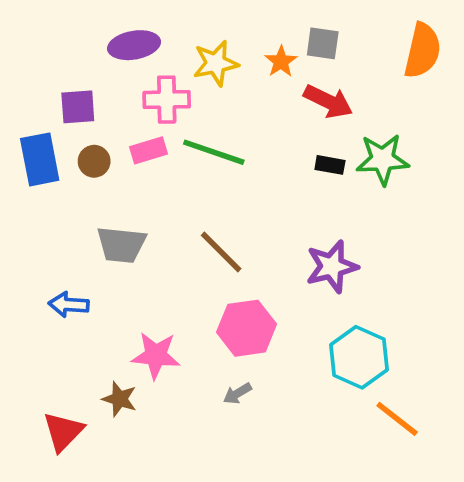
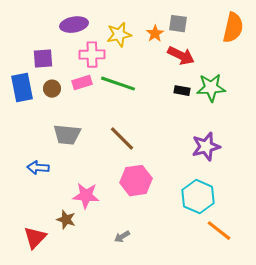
purple star: (332, 266) -> (206, 147), moved
gray arrow: (237, 393) -> (122, 237), moved

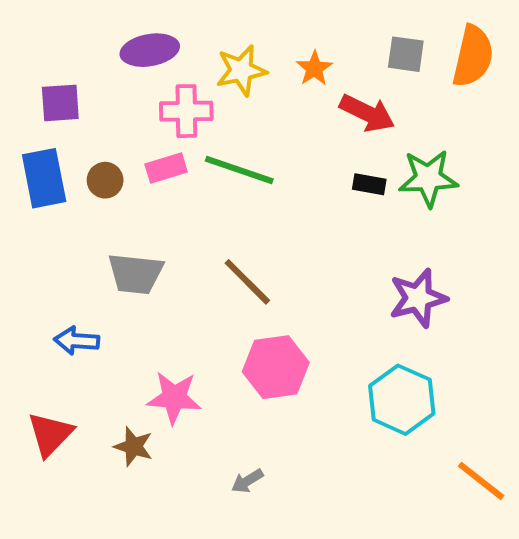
gray square: (178, 24) -> (406, 54), moved
purple square: (43, 59) -> (60, 103), moved
orange line: (219, 231) -> (481, 481), moved
red triangle: (35, 238) -> (50, 434), moved

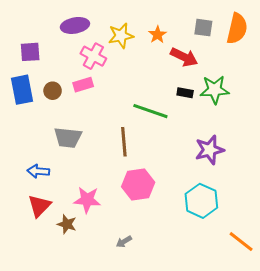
pink cross: (186, 111) -> (93, 56), turned 30
green line: (239, 170) -> (150, 111), moved
brown line: (247, 282) -> (124, 142), turned 40
red triangle: (50, 434) -> (39, 206), moved

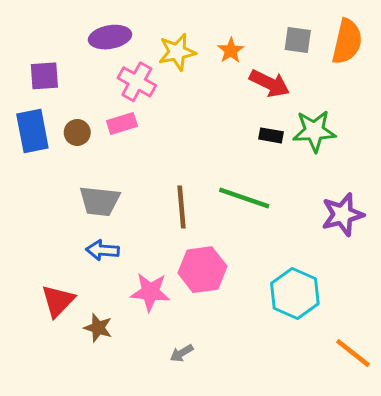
green line: (150, 111) -> (244, 198), moved
purple star: (209, 150) -> (343, 214), moved
blue arrow: (38, 171) -> (103, 250), moved
pink star: (87, 200) -> (150, 292), moved

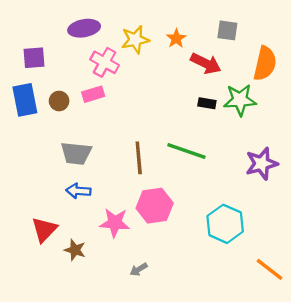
orange semicircle: (347, 42) -> (265, 63), moved

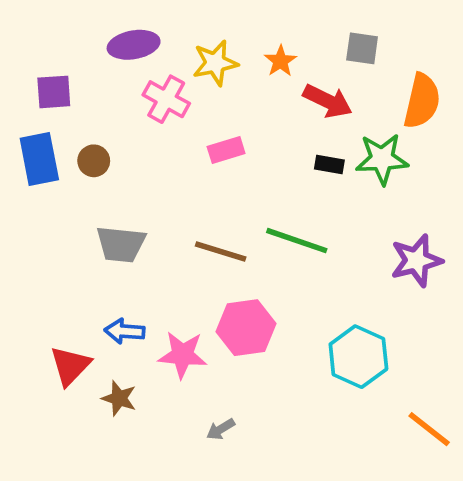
pink rectangle: (93, 94) -> (226, 150), moved
brown line: (139, 158) -> (221, 251), turned -68
blue arrow: (78, 191) -> (125, 331), moved

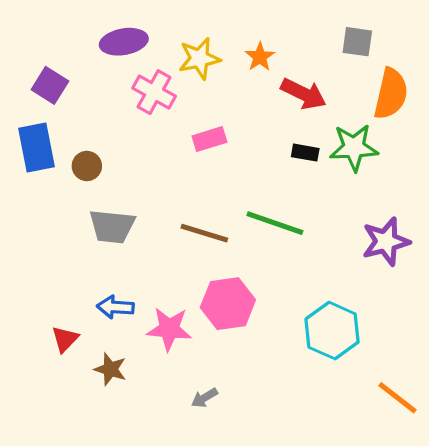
gray square: (362, 48) -> (357, 42), moved
purple square: (54, 92) -> (50, 85), turned 36
brown circle: (94, 161) -> (87, 166), moved
red triangle: (70, 366) -> (65, 339), size x0.7

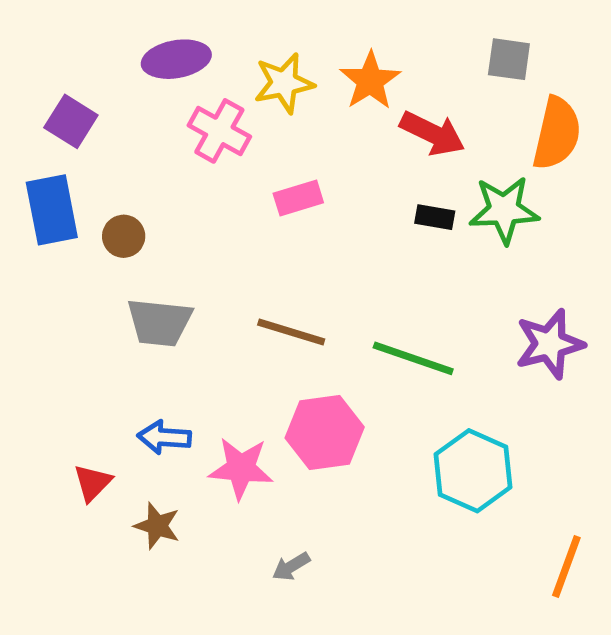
orange star: (260, 57) -> (370, 81), size x1.4
green line: (275, 223) -> (413, 358), moved
orange line: (398, 398) -> (566, 567), turned 72

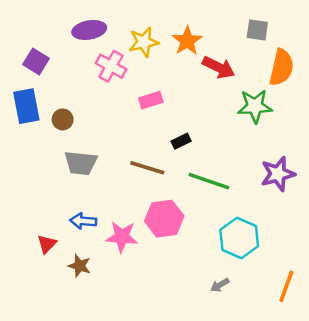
black rectangle: (435, 217) -> (181, 141), moved, turned -36
gray arrow: (291, 567) -> (220, 285), moved

